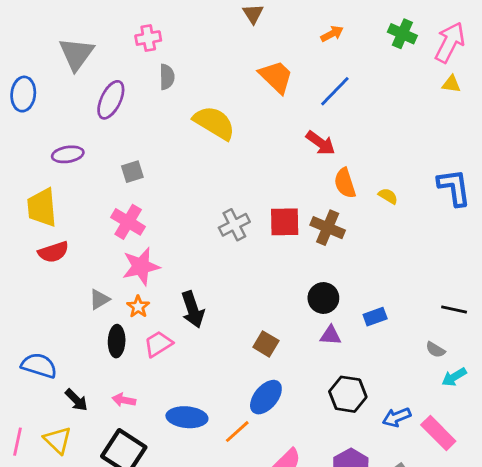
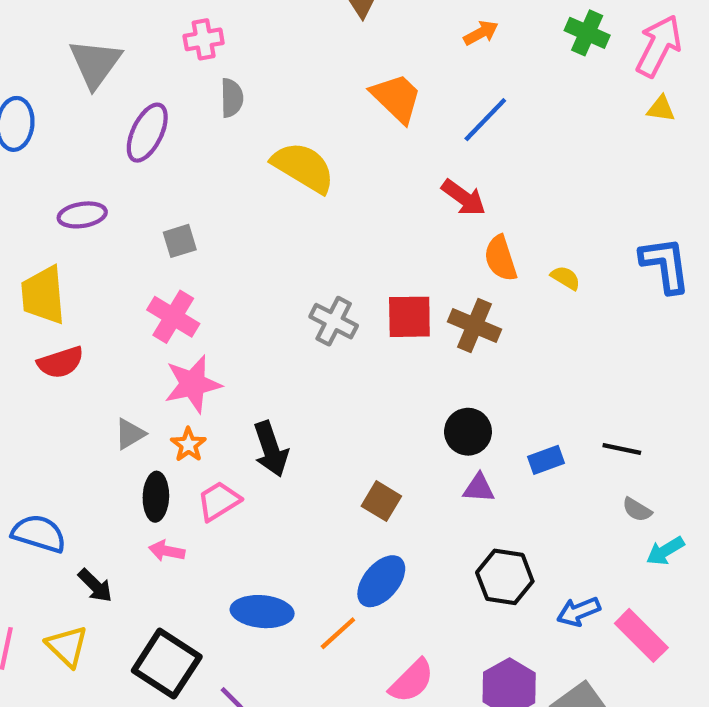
gray cross: (234, 225) -> (334, 321), turned -36
black line: (454, 309) -> (622, 449), moved
pink arrow: (124, 400) -> (167, 551), moved

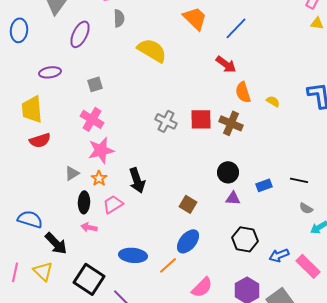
black arrow: (95, 586) -> (56, 243), size x1.4

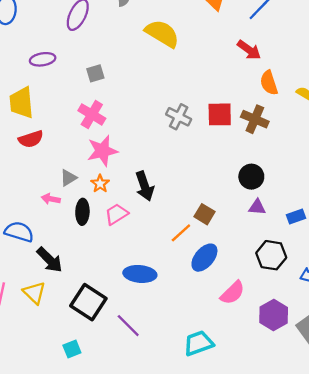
blue rectangle: (264, 185) -> (296, 216), moved
pink arrow: (89, 227) -> (51, 199), moved
orange line: (168, 265) -> (181, 233), moved
pink semicircle: (202, 287) -> (233, 293), moved

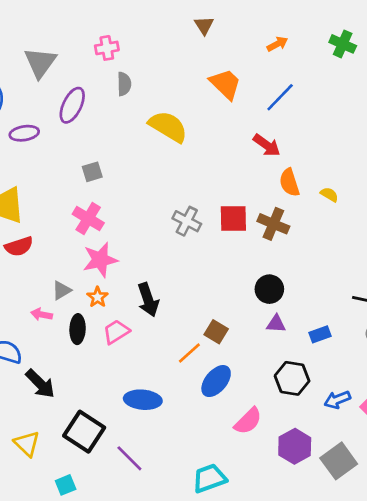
purple ellipse: (43, 59) -> (24, 133), moved
yellow triangle: (34, 293) -> (27, 444), moved

